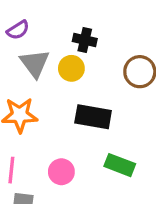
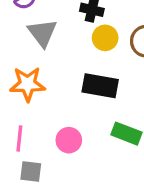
yellow circle: (71, 68) -> (105, 38), moved

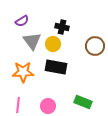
yellow circle: (105, 38) -> (53, 44), moved
black rectangle: (100, 86) -> (56, 67), moved

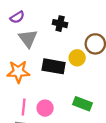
yellow circle: (53, 44) -> (77, 58), moved
pink line: (18, 105) -> (24, 107), moved

